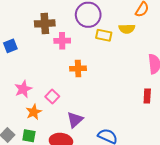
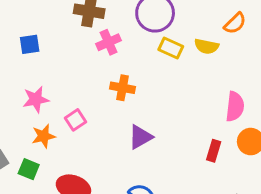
pink cross: (62, 41) -> (109, 42), turned -35
blue square: (10, 46) -> (30, 44), moved
purple triangle: (75, 120) -> (140, 137), moved

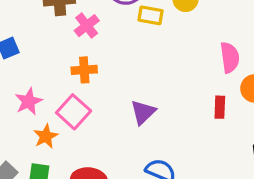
orange cross: (122, 88) -> (84, 70), moved
pink square: (75, 120) -> (74, 112), size x1.5

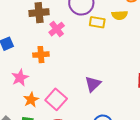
orange cross: (84, 70) -> (41, 55), moved
pink square: (74, 112) -> (56, 99), moved

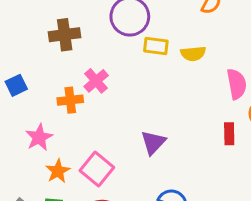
yellow semicircle: (120, 15) -> (193, 54), moved
pink cross: (57, 29) -> (96, 81), moved

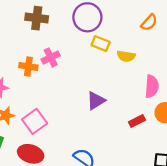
red rectangle: (229, 134) -> (137, 121), turned 49
purple triangle: (153, 142) -> (96, 101), moved

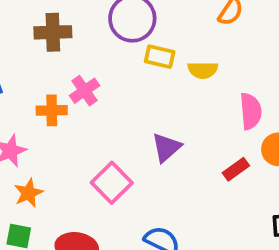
pink square: (35, 121) -> (112, 183), moved

